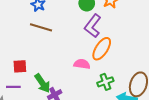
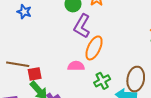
brown line: (41, 27) -> (18, 64), moved
red square: (20, 66) -> (35, 74), moved

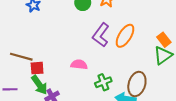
purple L-shape: (82, 26) -> (101, 35), moved
orange ellipse: (94, 48) -> (125, 36), moved

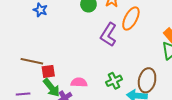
orange ellipse: (125, 36) -> (131, 19), moved
pink semicircle: (79, 65) -> (79, 82), moved

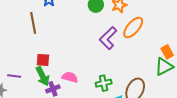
brown line: (32, 61) -> (33, 23), moved, turned 55

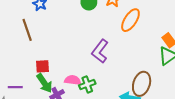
purple L-shape: (108, 38) -> (100, 51), moved
green cross: (104, 83) -> (87, 84), moved

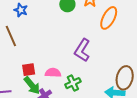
pink semicircle: (73, 80) -> (53, 73), moved

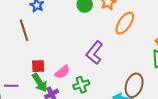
pink semicircle: (53, 73) -> (62, 72), turned 133

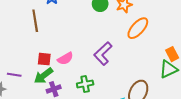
pink semicircle: (62, 72) -> (65, 59), moved
green arrow: (40, 82) -> (43, 76), turned 78

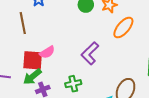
red square: (44, 59) -> (33, 60), size x1.5
pink semicircle: (65, 59) -> (47, 52), moved

